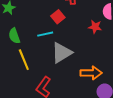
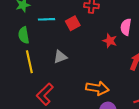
cyan line: (45, 34) -> (46, 19), moved
gray triangle: (62, 53) -> (60, 57), moved, size x0.6

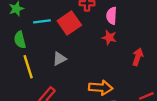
red square: (73, 23) -> (69, 23), size x1.5
pink semicircle: (126, 27) -> (112, 16), moved

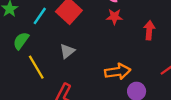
cyan line: (42, 21) -> (40, 16), turned -35
green semicircle: (20, 40) -> (21, 41), turned 63

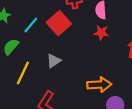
yellow line: (36, 67) -> (23, 73), turned 50

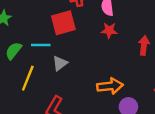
red square: (59, 23) -> (63, 23), turned 30
cyan line: (31, 25) -> (41, 45), moved, turned 54

